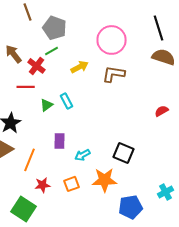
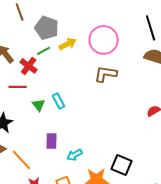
yellow arrow: (80, 67) -> (68, 44), moved
green triangle: (46, 105) -> (39, 105), turned -32
black square: (124, 153) -> (122, 165), moved
orange line: (30, 160) -> (22, 160), turned -65

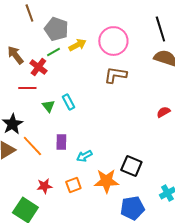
orange line: (22, 160) -> (32, 146), moved

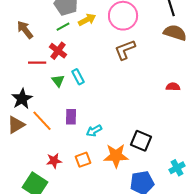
red cross: (38, 67) -> (58, 51), moved
brown L-shape: (115, 75) -> (125, 50), turned -30
red semicircle: (163, 112) -> (173, 87), turned 32

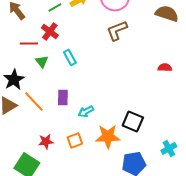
green triangle: (58, 81) -> (42, 62), moved

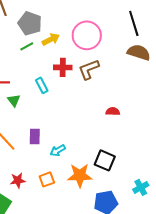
red cross: (50, 32) -> (63, 67), moved, turned -36
cyan rectangle: (70, 58) -> (42, 85), moved
red semicircle: (165, 68) -> (113, 111), moved

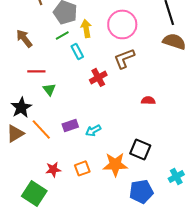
yellow arrow: (51, 39) -> (86, 28), turned -72
red cross: (63, 67) -> (98, 77), moved, turned -30
cyan rectangle: (42, 85) -> (77, 51), moved
purple rectangle: (35, 136) -> (70, 125), turned 70
cyan arrow: (58, 150) -> (93, 130), moved

